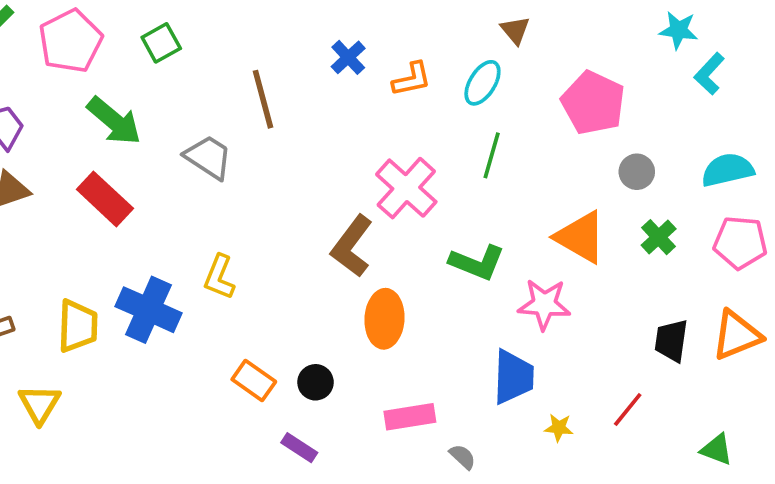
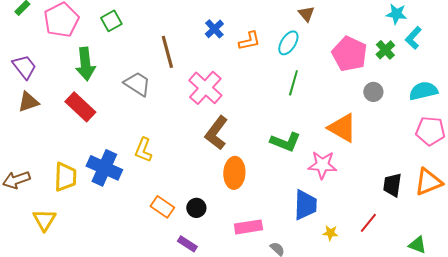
green arrow: (114, 121) -> (85, 64), turned 44
pink cross: (406, 188) -> (205, 88), moved
green cross: (659, 237) -> (385, 50), moved

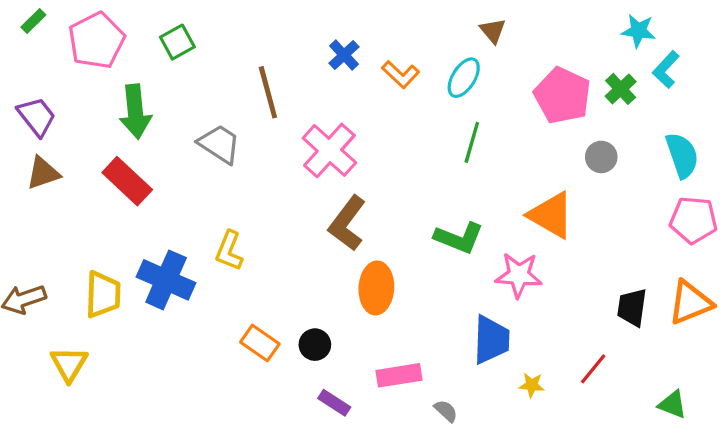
orange L-shape: (249, 41) -> (401, 74), turned 55
cyan semicircle: (423, 91) -> (682, 155), turned 84
purple rectangle: (187, 244) -> (334, 403), moved

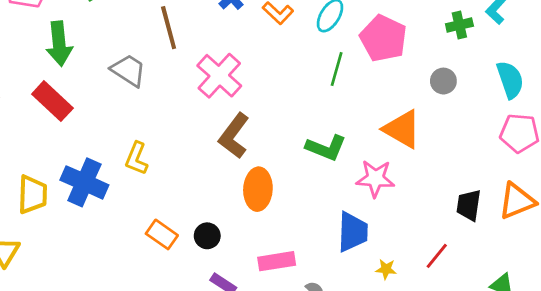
green cross: (621, 89) -> (459, 25), turned 30
pink pentagon: (562, 95) -> (383, 38), moved

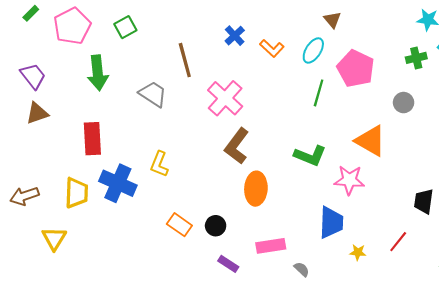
red rectangle: (52, 101) -> (92, 139), moved, turned 44

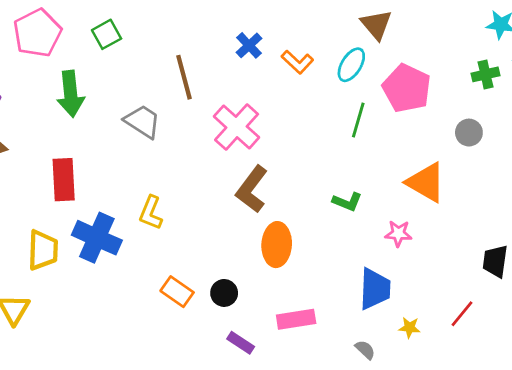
brown triangle: (332, 20) -> (376, 25), size x1.4
green L-shape: (310, 156) -> (347, 202), size x0.7
pink star: (349, 180) -> (398, 233), size x0.7
gray semicircle: (302, 269) -> (365, 350), moved

